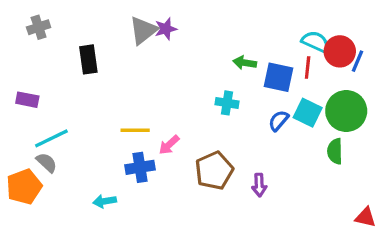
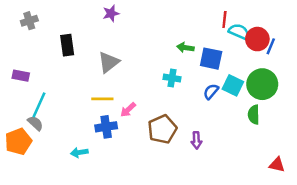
purple star: (166, 29) -> (111, 13), moved
gray triangle: (143, 30) -> (109, 62), moved
red line: (308, 67) -> (224, 20), moved
cyan line: (51, 138) -> (39, 105), turned -40

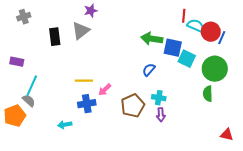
green arrow: (185, 48) -> (152, 39), size x1.5
gray triangle: (109, 62) -> (81, 31), moved
cyan cross: (172, 78) -> (159, 98), moved
cyan square: (233, 85) -> (187, 59), moved
blue semicircle: (211, 91) -> (149, 70), moved

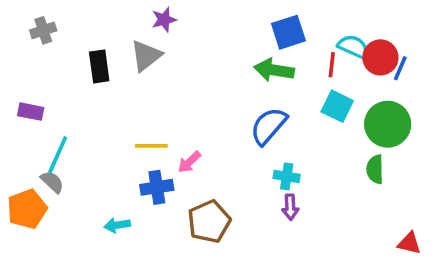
red line: (184, 16) -> (332, 65), moved
blue square: (173, 48) -> (288, 32), moved, turned -30
blue semicircle: (149, 70) -> (269, 126), size x1.6
brown pentagon: (133, 106) -> (209, 222), moved

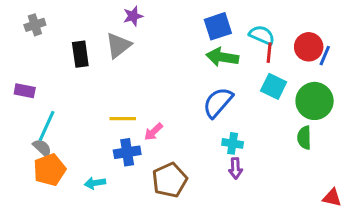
blue square: (288, 32) -> (218, 26), moved
cyan semicircle: (353, 47) -> (262, 35), moved
orange pentagon: (27, 209) -> (50, 170), moved

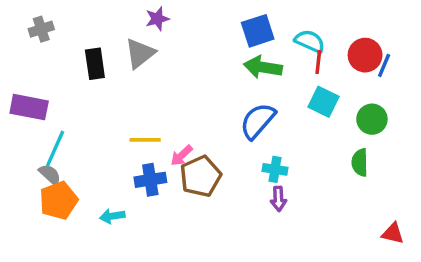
purple rectangle: (25, 91) -> (29, 107), size x1.5
green circle: (315, 101) -> (372, 119), size x0.7
brown pentagon: (170, 180) -> (201, 176), moved

